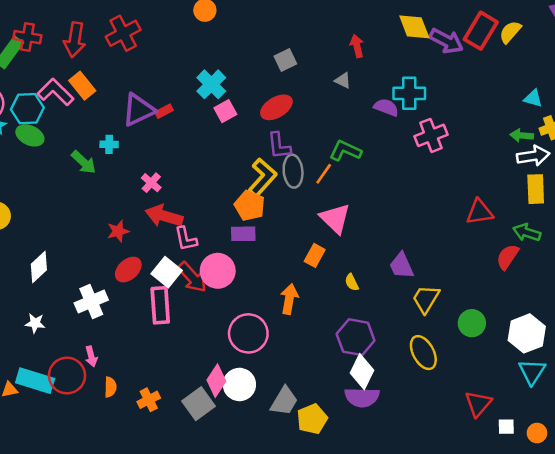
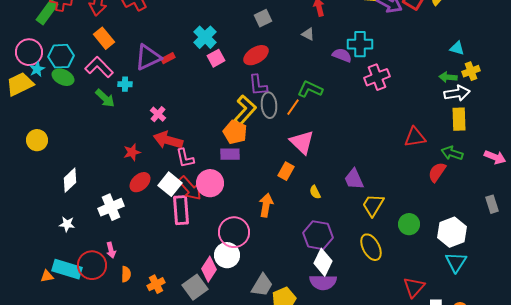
pink L-shape: (55, 92) -> (99, 67), moved
pink rectangle: (160, 305) -> (181, 210), moved
white circle: (239, 384) -> (227, 255), moved

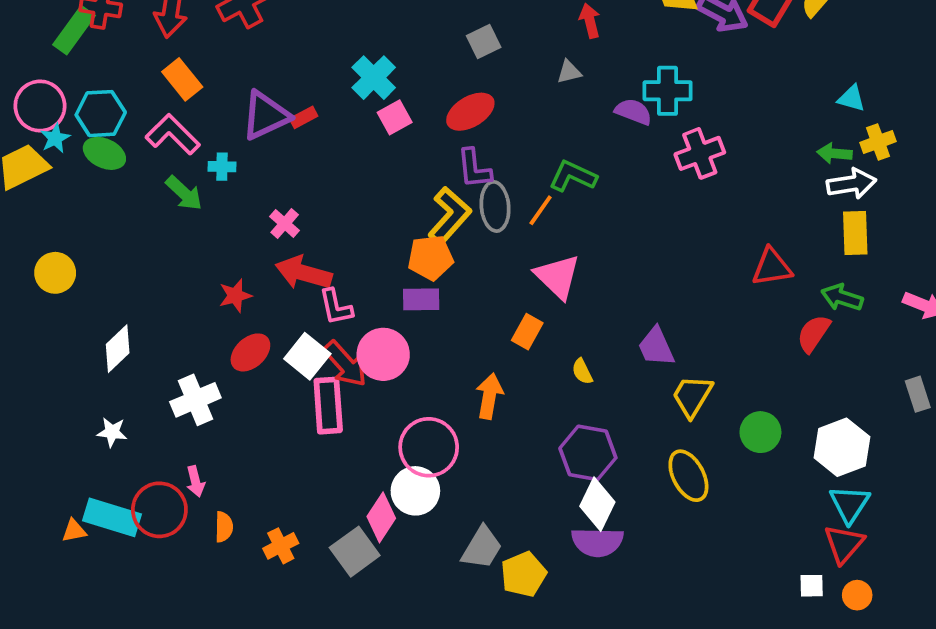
gray triangle: (308, 34) -> (569, 72), turned -40
orange pentagon: (235, 132) -> (431, 258), turned -30
red triangle: (414, 287) -> (844, 544), moved

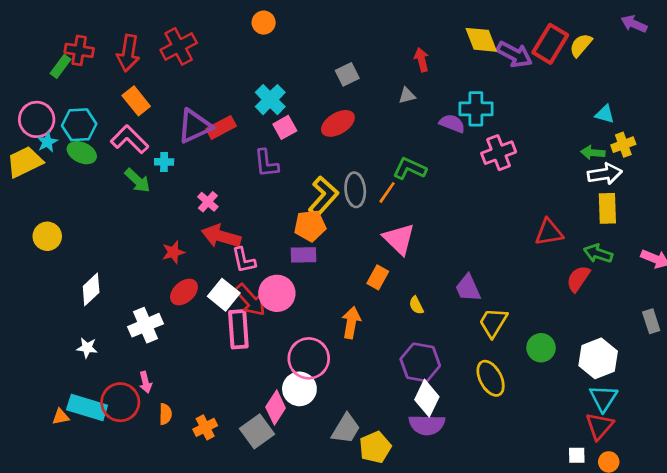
green rectangle: (74, 30) -> (61, 66), size x0.7
red rectangle: (304, 117) -> (221, 127), size x1.5
purple L-shape: (474, 169) -> (266, 163), moved

